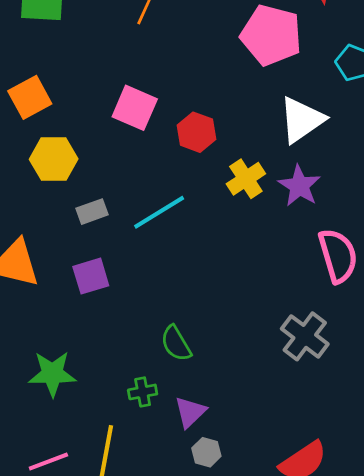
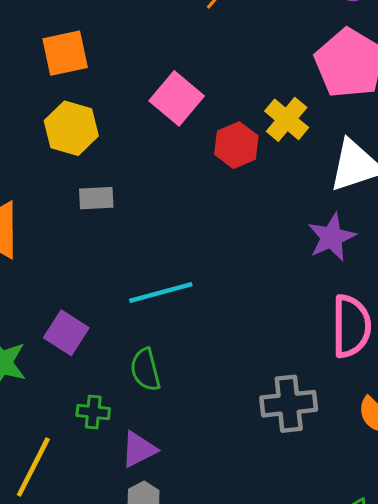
yellow cross: (246, 179) -> (287, 119), moved, turned -33
cyan line: (159, 212) -> (161, 293), moved
purple square: (91, 276) -> (66, 333), moved, turned 33
gray cross: (305, 336) -> (289, 404), turned 30

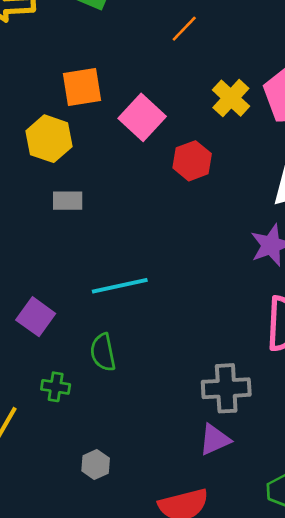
orange square: (65, 53) -> (82, 87), moved
yellow cross: (287, 119) -> (231, 98), moved
purple triangle: (139, 449) -> (215, 440), moved

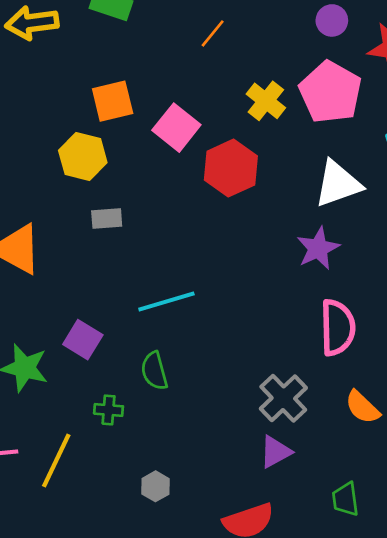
red hexagon: (192, 161) -> (231, 168), size x1.4
gray cross: (226, 388) -> (283, 398), turned -36

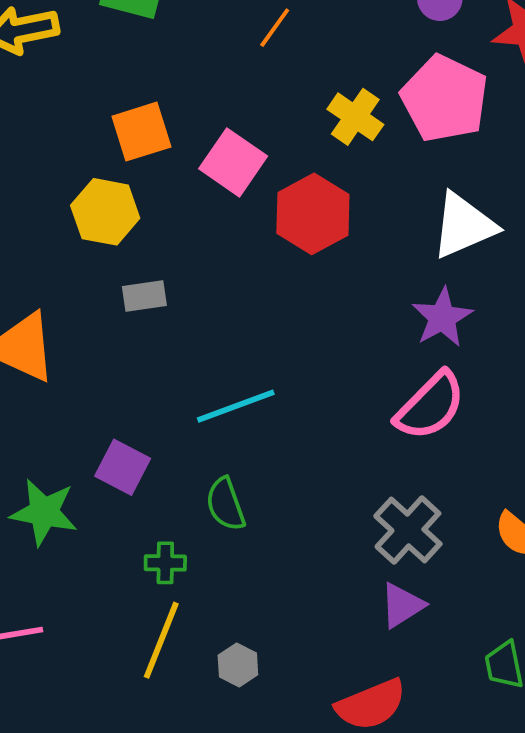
pink semicircle: (338, 328) -> (430, 406), moved, turned 50
yellow line: (56, 460) -> (161, 640), moved

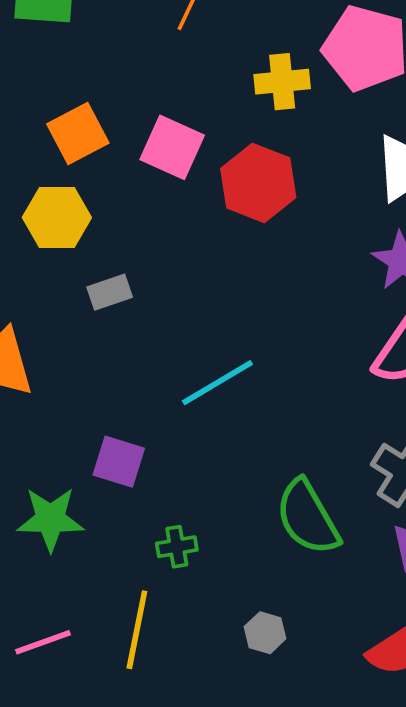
yellow cross: (355, 117) -> (282, 82), turned -30
green semicircle: (225, 504) -> (308, 517), moved, size x1.5
yellow line: (161, 640) -> (137, 630), moved

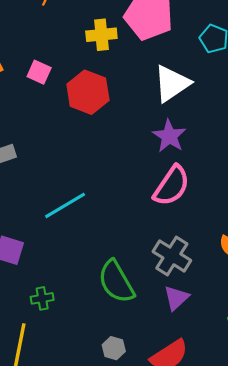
pink square: (172, 147) -> (39, 72), size x0.7
gray hexagon: (265, 633) -> (114, 348), moved

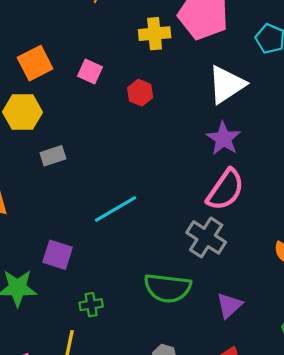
red hexagon: (88, 92) -> (140, 93), size x0.6
gray cross: (172, 256) -> (206, 237), moved
green semicircle: (116, 282) -> (168, 288), turned -54

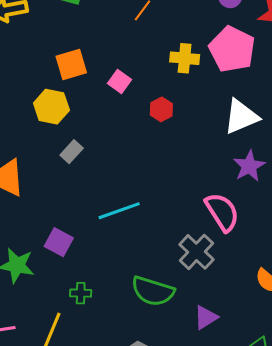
purple star: (223, 139) -> (249, 166), moved
gray rectangle: (53, 156) -> (72, 152), turned -40
pink semicircle: (225, 190) -> (222, 212), turned -78

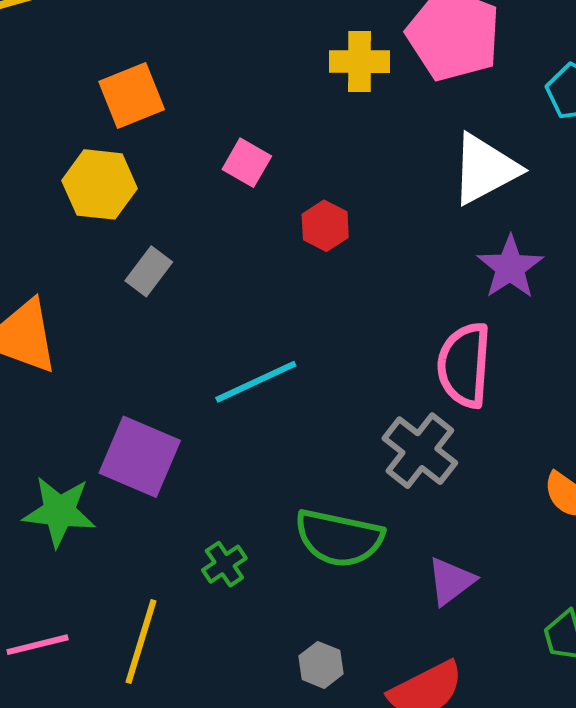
pink square: (120, 82) -> (247, 163), moved
red hexagon: (161, 109) -> (325, 226), moved
pink semicircle: (222, 212) -> (464, 365), turned -138
purple square: (59, 242) -> (140, 457), size x1.4
green cross: (81, 293) -> (224, 564), moved, turned -30

